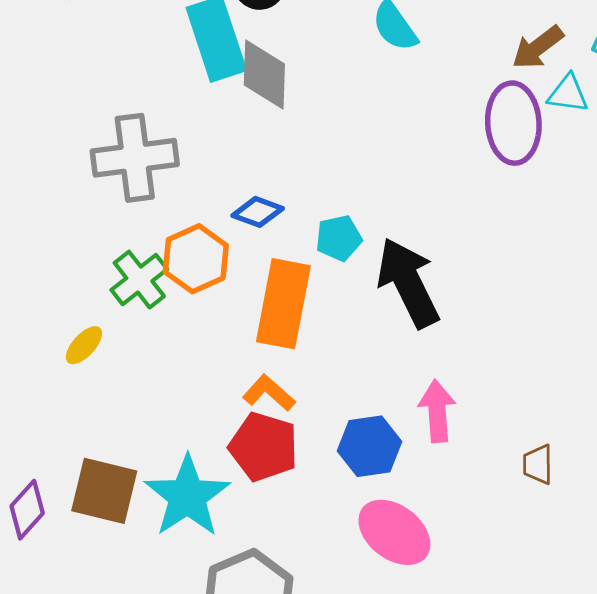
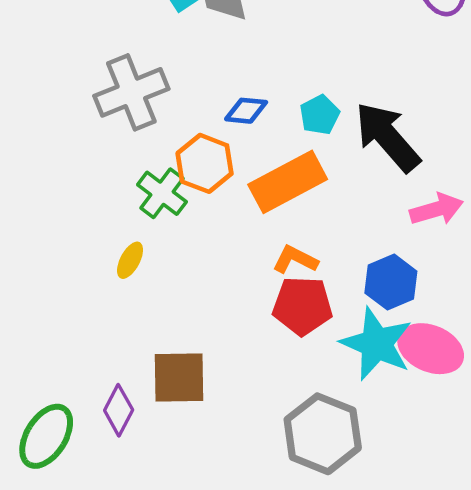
orange rectangle: (283, 304) -> (288, 182), turned 66
pink arrow: (437, 411) -> (437, 209), moved, turned 93
cyan star: (187, 496) -> (376, 344), moved

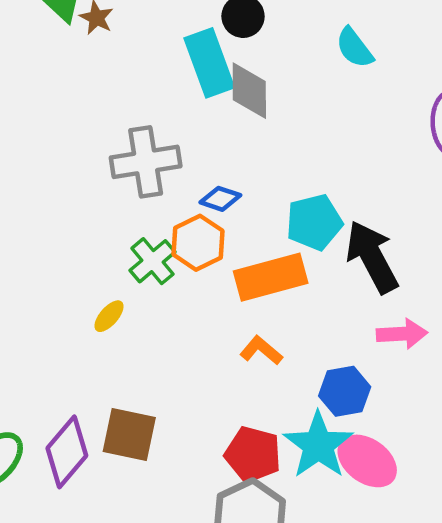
blue diamond: (246, 111) -> (220, 199), moved
cyan pentagon: (320, 115) -> (314, 222), size x1.5
red pentagon: (302, 306) -> (253, 454), moved
purple diamond: (119, 410) -> (67, 452), size x1.5

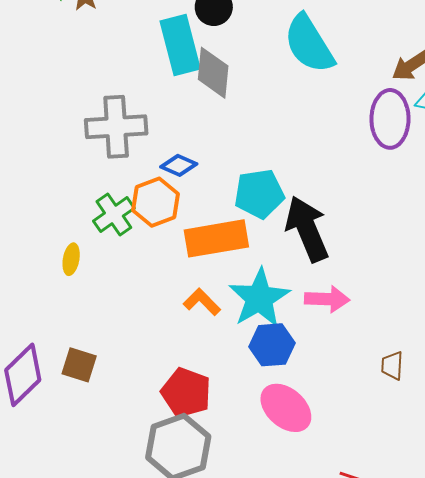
cyan semicircle: (354, 48) -> (309, 44), size x1.6
yellow ellipse: (109, 316) -> (71, 259), turned -36
brown square: (129, 435) -> (79, 365), size x0.7
cyan star: (318, 445) -> (259, 298), moved

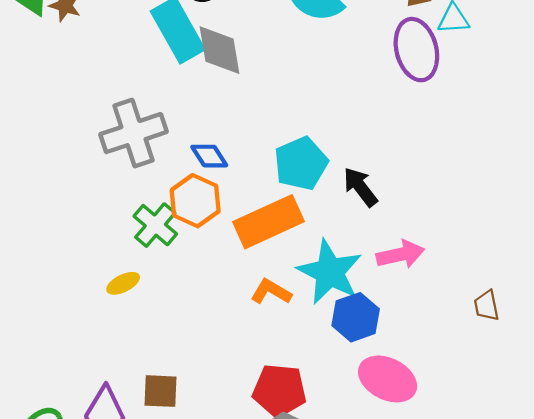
blue diamond: (179, 165) -> (209, 156), turned 48
black arrow: (307, 229) -> (360, 187), size x0.6
yellow ellipse: (71, 259) -> (123, 283), turned 68

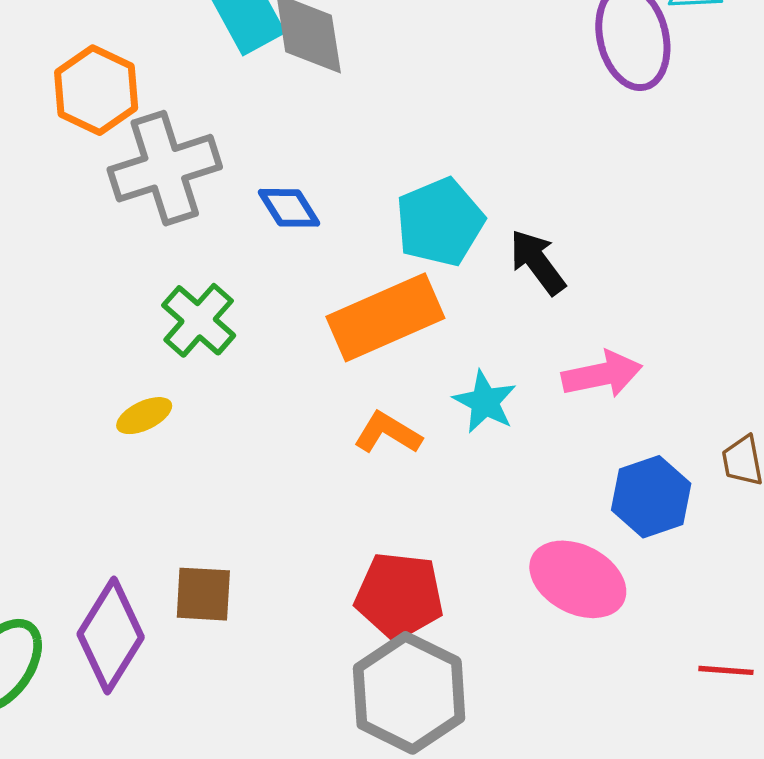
orange hexagon: (195, 201) -> (96, 90), moved
cyan star: (330, 272) -> (485, 402), size x0.6
blue hexagon: (356, 317) -> (651, 497), moved

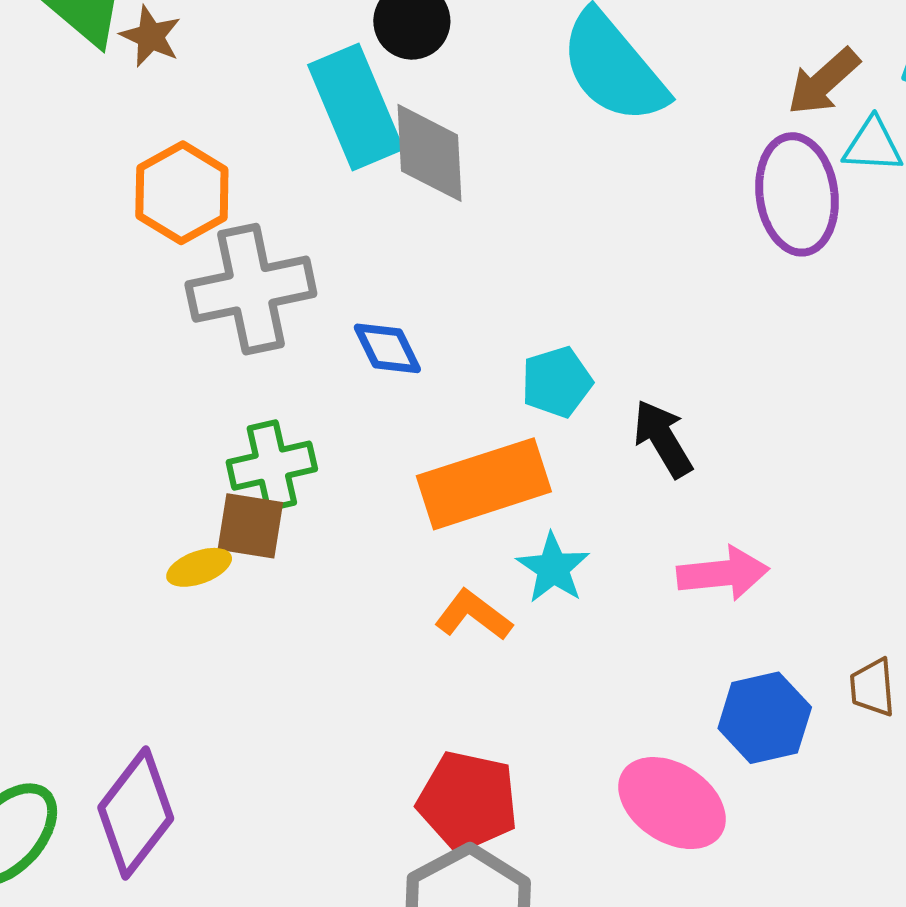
cyan pentagon: (440, 222) -> (557, 382), size x0.7
green cross: (199, 320) -> (272, 466), turned 30
cyan star: (485, 402) -> (553, 568), moved
brown square: (203, 594) -> (250, 526), moved

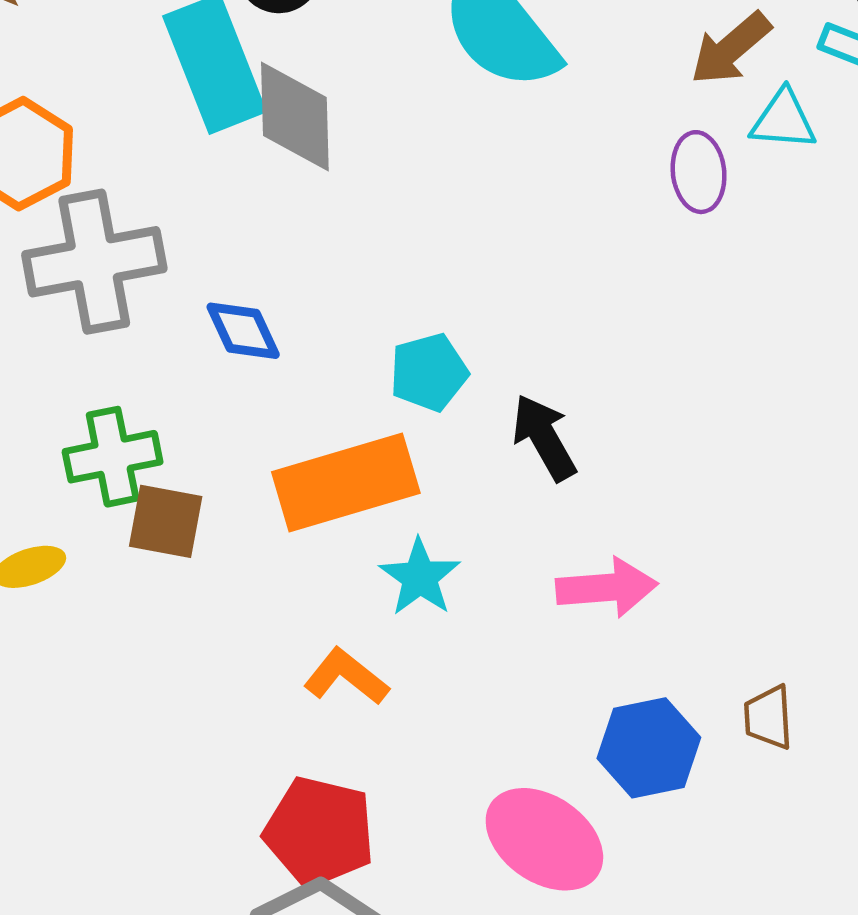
purple ellipse: (797, 194) -> (699, 172), size x0.6
brown square: (250, 526) -> (166, 521), moved
orange L-shape: (473, 615) -> (346, 677), moved

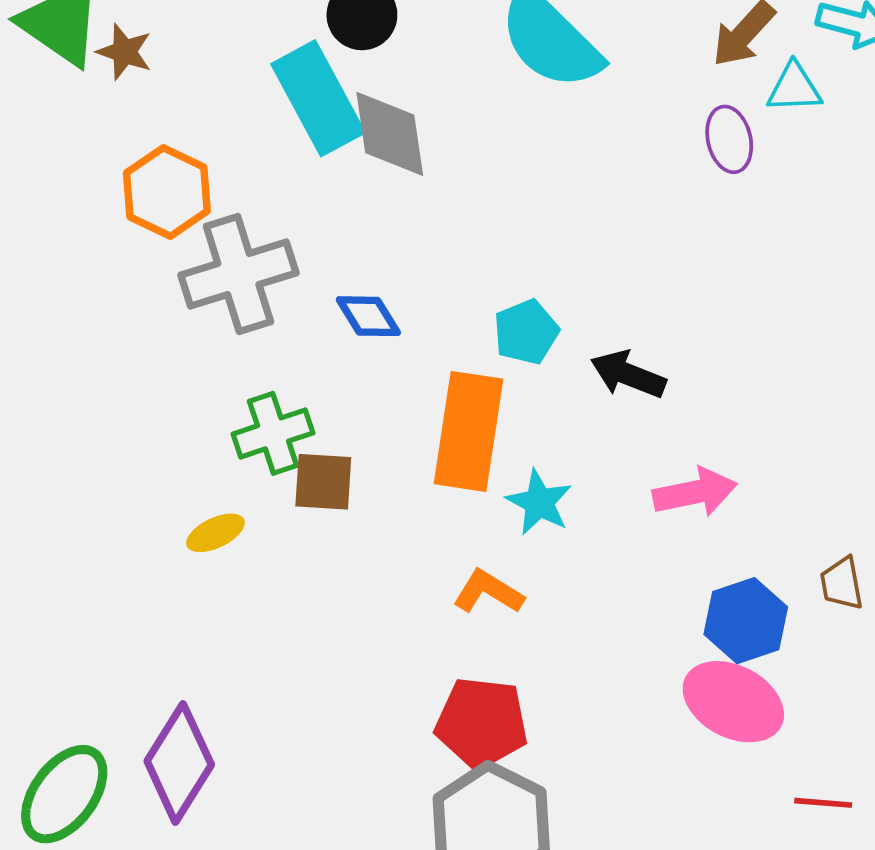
black arrow: (544, 438) -> (628, 374), turned -32
orange rectangle: (346, 482) -> (469, 431), turned -58
pink ellipse: (544, 839) -> (733, 702), moved

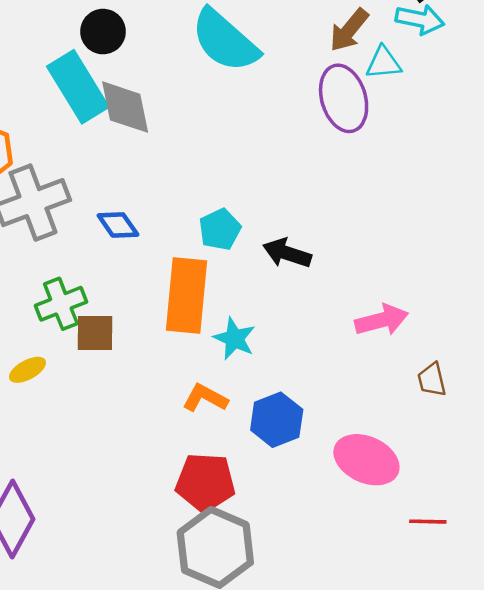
purple ellipse: (729, 139) -> (344, 98), size x1.6
pink arrow: (695, 492) -> (382, 320), moved
blue hexagon: (746, 621) -> (277, 420), moved

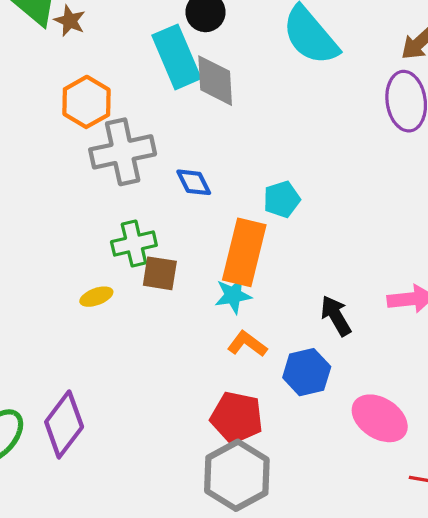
black arrow: (287, 253) -> (336, 316), moved, turned 33
cyan star: (234, 339) -> (233, 295), moved, turned 30

